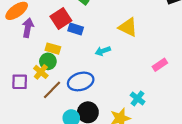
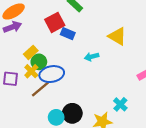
purple arrow: (28, 28) -> (12, 27), moved, turned 54
yellow rectangle: (53, 49) -> (31, 52), moved, turned -64
blue ellipse: (81, 81) -> (52, 74), moved

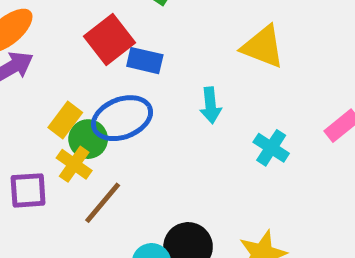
cyan arrow: (92, 57) -> (211, 105), turned -72
blue ellipse: (52, 74) -> (122, 118), moved
cyan cross: (120, 104) -> (271, 148), moved

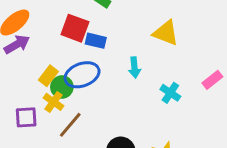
red square: (110, 40) -> (75, 28), turned -32

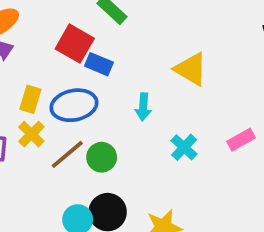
yellow rectangle: (48, 76) -> (30, 99), turned -30
green circle: (62, 87) -> (102, 157), moved
brown line: (70, 125) -> (67, 154), moved

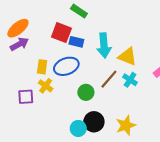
yellow triangle: (191, 69) -> (127, 57), moved
cyan arrow: (143, 107) -> (104, 45), moved, size x1.6
brown line: (67, 154) -> (109, 79), moved

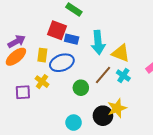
orange ellipse: (18, 28) -> (16, 57), moved
yellow rectangle: (42, 67) -> (42, 55), moved
black circle: (94, 122) -> (103, 116), moved
yellow star: (126, 125) -> (117, 108), moved

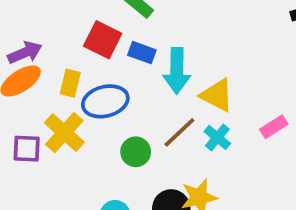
blue rectangle: (72, 39) -> (142, 53), moved
yellow cross: (42, 82) -> (64, 133), size x1.5

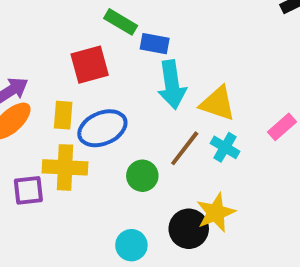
red square: (103, 40) -> (90, 65), turned -33
blue rectangle: (142, 53) -> (155, 44), moved
yellow cross: (64, 133) -> (65, 167), turned -30

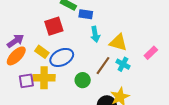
cyan arrow: (172, 85) -> (95, 34), size x0.7
yellow rectangle: (63, 115) -> (42, 52), turned -56
purple square: (28, 190) -> (26, 81), moved

